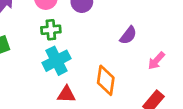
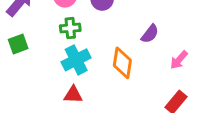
orange diamond: (106, 80) -> (122, 63), moved
red triangle: (66, 94) -> (73, 95), moved

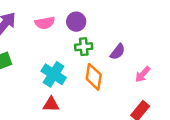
green cross: (70, 28) -> (84, 47), moved
cyan cross: (76, 60) -> (54, 74), turned -30

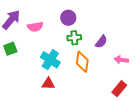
pink semicircle: (45, 23) -> (35, 27), moved
pink arrow: (143, 74) -> (121, 60), turned 56

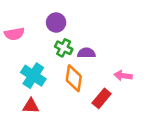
green cross: (74, 38) -> (64, 48), turned 32
purple semicircle: (101, 42) -> (86, 53), moved, turned -128
red rectangle: (119, 89) -> (102, 98), moved

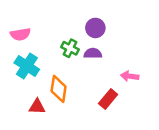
purple circle: (56, 23) -> (95, 28), moved
cyan cross: (33, 76) -> (27, 66), moved
orange diamond: (74, 78) -> (59, 89), moved

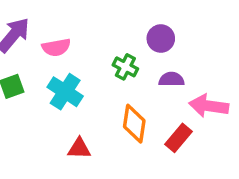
purple semicircle: (93, 53) -> (171, 79), moved
pink arrow: (130, 76) -> (209, 106), size x1.5
orange diamond: (59, 89) -> (134, 124), moved

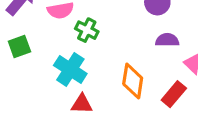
green cross: (125, 67) -> (87, 30), moved
cyan cross: (65, 92) -> (70, 70), moved

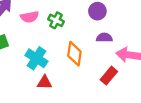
green cross: (87, 30) -> (56, 20), moved
orange diamond: (133, 81) -> (74, 54), moved

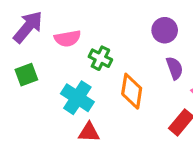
green cross: (56, 20) -> (100, 58), moved
purple semicircle: (104, 38) -> (175, 68), turned 70

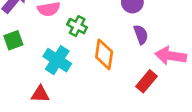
red triangle: (89, 132) -> (40, 94), moved

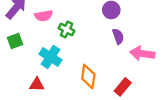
orange diamond: (104, 54) -> (88, 76), moved
red rectangle: (147, 81) -> (123, 87), moved

